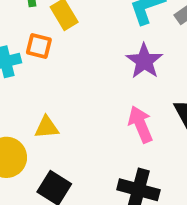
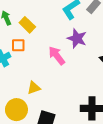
pink arrow: (140, 124) -> (57, 56), moved

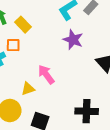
pink arrow: (57, 56) -> (46, 74), moved

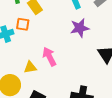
purple star: (73, 40) -> (80, 28), turned 30

